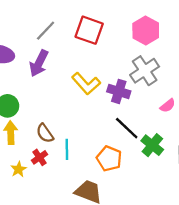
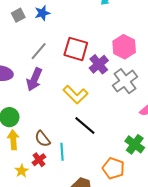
purple cross: (119, 91) -> (99, 64), moved, turned 36
black line: (127, 128) -> (85, 125), moved
orange pentagon: (109, 159) -> (113, 168), moved

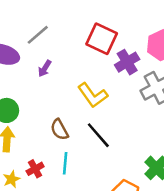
gray line: (39, 51) -> (38, 35), moved
purple arrow: (34, 79) -> (45, 69), size x0.6
brown semicircle: (42, 139) -> (59, 130), moved

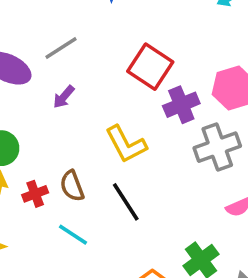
cyan line: (65, 163) -> (73, 235), turned -70
red cross: (35, 169) -> (35, 194), moved

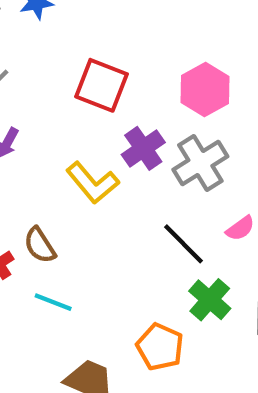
purple cross: (181, 105) -> (143, 148), moved
black line: (126, 202) -> (184, 244), moved

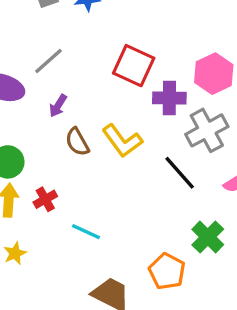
purple cross: (143, 148) -> (169, 98), moved, turned 32
black line: (184, 244) -> (180, 173), moved
brown semicircle: (40, 245) -> (77, 142), moved

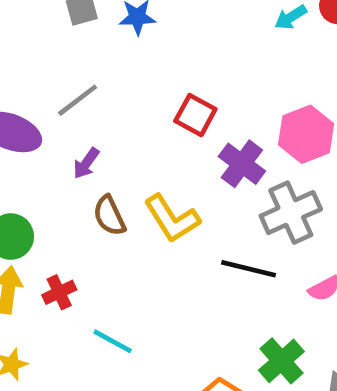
red square: (134, 66) -> (195, 115), size x0.7
purple cross: (169, 98) -> (242, 164), turned 32
black line: (180, 173) -> (249, 269), turned -39

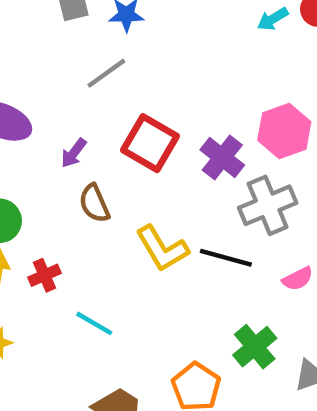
gray line: (78, 100) -> (106, 73), moved
red square: (195, 115) -> (150, 143), moved, size x1.4
yellow L-shape: (172, 219) -> (162, 249), moved

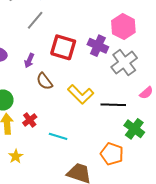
black line: (226, 258) -> (113, 105), moved

